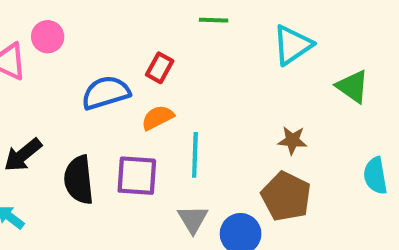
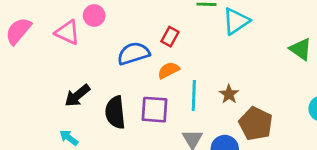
cyan triangle: (292, 45) -> (236, 21), moved
brown star: (292, 140) -> (229, 94), moved, turned 30

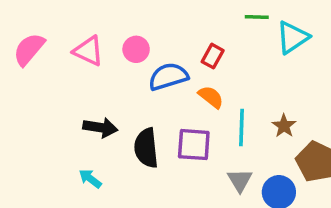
pink circle: (94, 16) -> (136, 49), moved
orange semicircle: (169, 70) -> (211, 97), turned 65
black arrow: (77, 96) -> (100, 128), turned -132

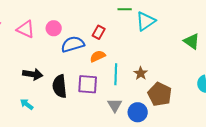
orange semicircle: (211, 97) -> (98, 56), turned -63

